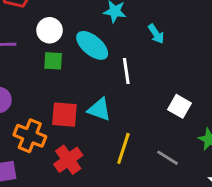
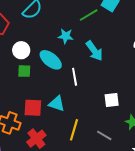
cyan arrow: (156, 34) -> (94, 51), size x1.5
white square: (179, 106) -> (112, 100), turned -35

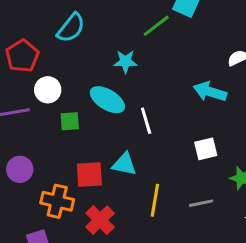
white circle: (21, 50) -> (48, 90), moved
cyan arrow: (94, 51) -> (210, 92), moved, turned 150
gray line: (104, 135) -> (201, 203), turned -35

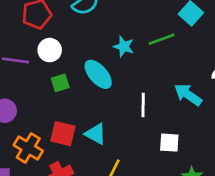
green line: (156, 26) -> (161, 39), moved
green square: (70, 121) -> (60, 83), turned -30
white line: (146, 121) -> (143, 105), moved

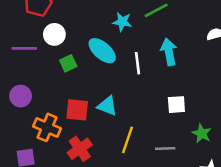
cyan arrow: (188, 95) -> (169, 52), moved, turned 52
white line: (143, 105) -> (137, 63), moved

